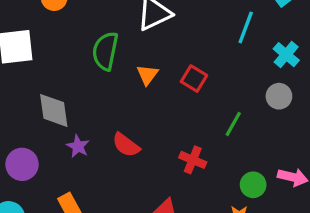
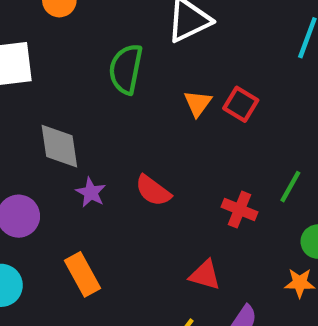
orange triangle: (147, 75) -> (198, 103), moved
green line: (233, 124) -> (290, 187), moved

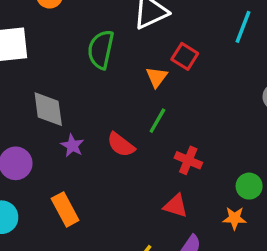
red square: (241, 104) -> (185, 56), moved
green line: (290, 187) -> (157, 121), moved
red triangle: (205, 275) -> (176, 206), moved

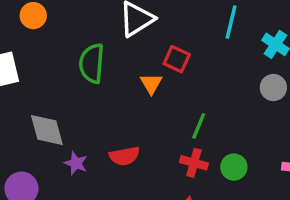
green line: (157, 121) -> (199, 126), moved
red semicircle: (121, 145) -> (124, 156), turned -40
green circle: (249, 186) -> (234, 167), moved

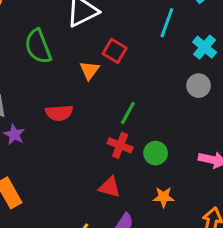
green semicircle: (92, 63) -> (38, 46), turned -32
red semicircle: (124, 156) -> (59, 113), moved

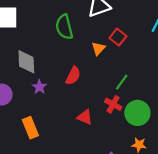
red semicircle: (59, 113) -> (73, 76), turned -66
green circle: (156, 153) -> (137, 113), size x1.5
red triangle: (110, 187) -> (85, 117), moved

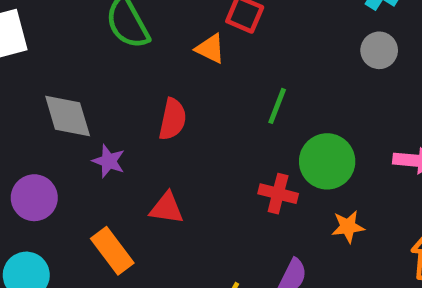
orange triangle: (98, 48) -> (210, 49), turned -32
red cross: (113, 104) -> (278, 194), moved
red triangle: (85, 117) -> (167, 208), moved

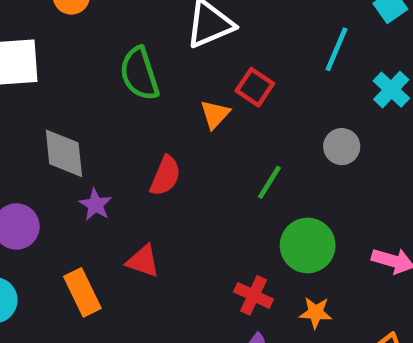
orange triangle: (210, 49) -> (215, 114), turned 36
gray circle: (379, 50) -> (342, 147), moved
red cross: (278, 194) -> (254, 295), moved

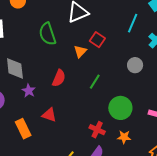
green line: (269, 182) -> (95, 82), moved

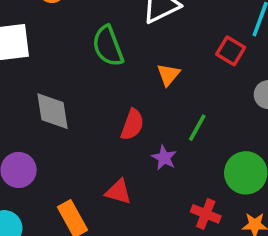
red square: (97, 40) -> (231, 51), moved
purple star: (29, 91) -> (164, 158), moved

